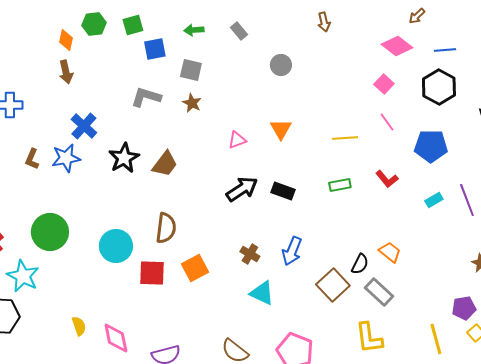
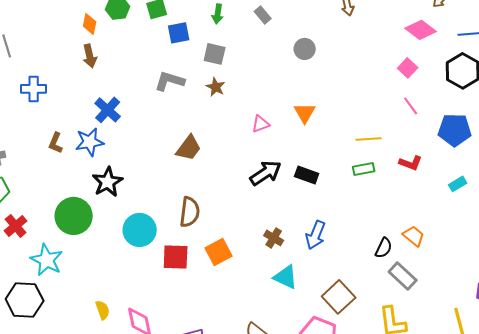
green arrow: (194, 30) -> (218, 14), turned -78
yellow line: (345, 138) -> (369, 139), moved
black star: (124, 158) -> (108, 182), moved
red L-shape: (387, 179) -> (411, 163), turned -30
brown square: (333, 285) -> (339, 297), moved

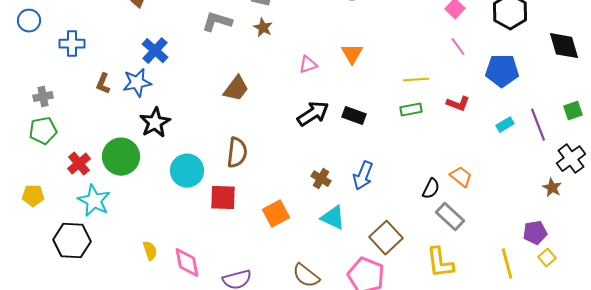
blue cross: (34, 89) -> (72, 44), moved
red cross: (16, 226) -> (79, 164), moved
orange square: (219, 252) -> (276, 214), moved

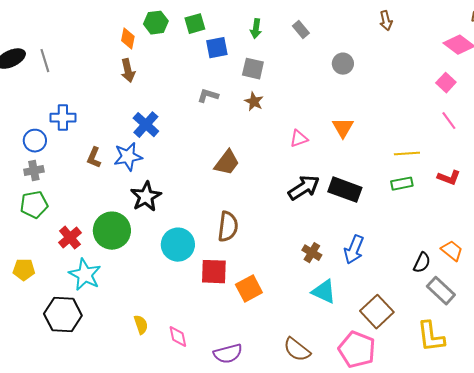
blue circle: (29, 21) -> (35, 141), moved
gray L-shape: (217, 22) -> (208, 96), size x0.7
black rectangle: (354, 116) -> (345, 190), size x1.4
orange square: (276, 214) -> (249, 289), moved
pink diamond: (187, 263) -> (178, 337), size x0.7

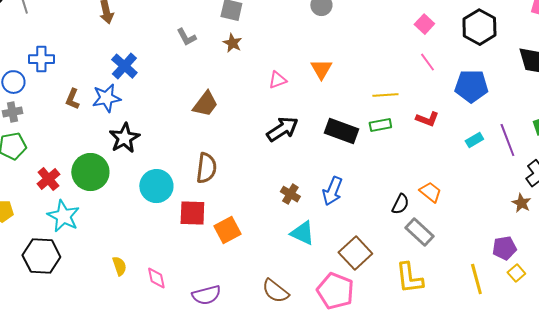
gray L-shape: (208, 96) -> (186, 37), turned -135
black rectangle: (345, 190) -> (341, 131), moved

